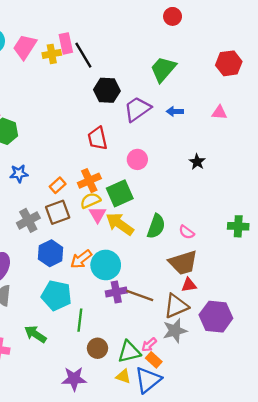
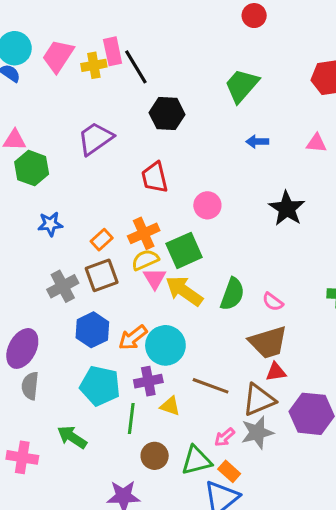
purple trapezoid: (137, 109) -> (95, 138), moved
black star: (197, 162) -> (287, 208), size x1.6
purple cross: (116, 292) -> (148, 381), moved
pink arrow: (149, 345) -> (225, 437), moved
yellow triangle: (123, 376) -> (170, 406), moved

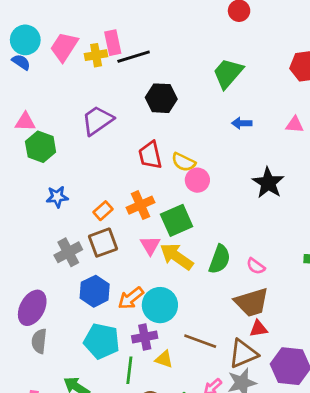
black line: (136, 67) -> (134, 57), turned -76
yellow semicircle: (145, 260) -> (184, 162), moved, turned -130

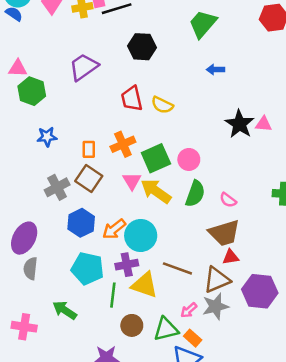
pink triangle: (295, 125) -> (264, 124), moved
pink circle: (197, 180) -> (189, 159), moved
orange rectangle: (103, 211) -> (89, 149), turned -48
brown square: (103, 243) -> (89, 178), turned -36
yellow triangle: (164, 359) -> (144, 285), size x1.6

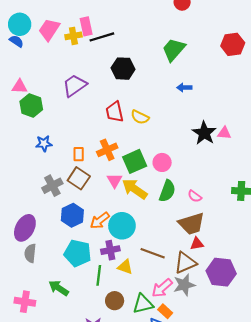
yellow triangle: (144, 285) -> (125, 267), size x0.7
pink arrow: (189, 310) -> (162, 288), size x1.5

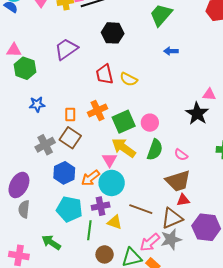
black star: (204, 133) -> (197, 114), moved
pink triangle: (115, 180) -> (110, 160), moved

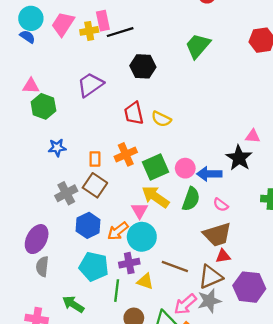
blue arrow: (171, 51) -> (209, 174), moved, size x1.5

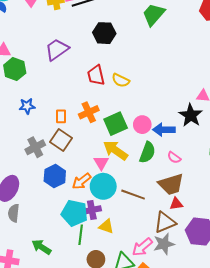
cyan pentagon: (94, 267) -> (74, 213), moved
brown line: (175, 267) -> (133, 195), moved

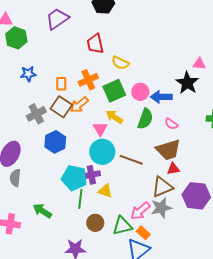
yellow semicircle: (121, 80) -> (120, 63), moved
yellow arrow: (116, 150) -> (114, 117), size x0.7
orange arrow: (82, 181) -> (79, 105), moved

